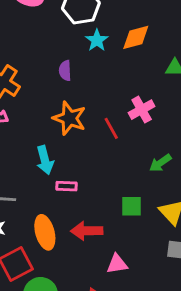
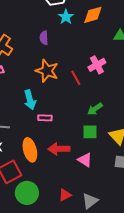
green arrow: (160, 163) -> (95, 109), moved
pink triangle: (117, 264) -> (85, 160), moved, turned 42

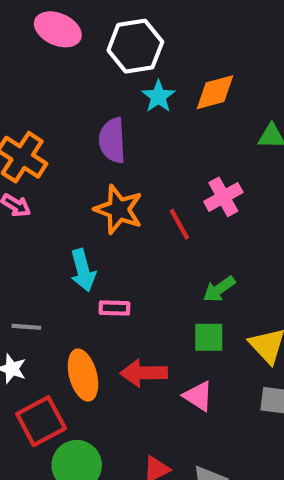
purple semicircle: (44, 38) -> (112, 140), size x1.5

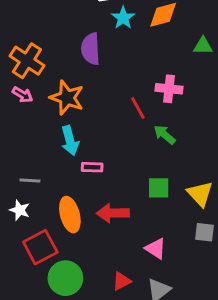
pink cross: (223, 197) -> (169, 89), turned 35
orange star: (119, 210) -> (67, 98), moved
green arrow: (219, 289) -> (165, 135), moved, turned 75
pink triangle: (198, 396) -> (156, 249), moved

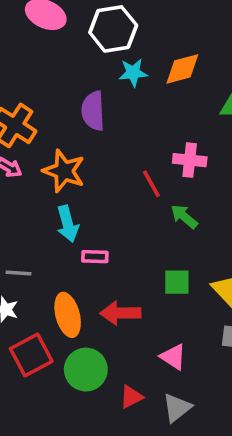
cyan star: (123, 18) -> (133, 73), turned 30
green circle: (65, 278) -> (86, 370), moved

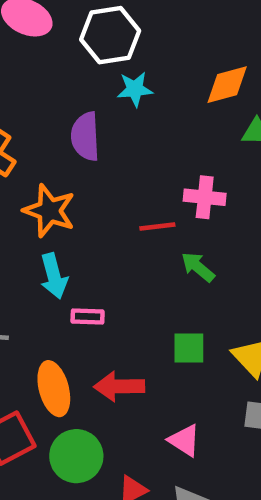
orange diamond: (182, 69) -> (227, 85), moved
red line: (151, 184) -> (157, 226), turned -68

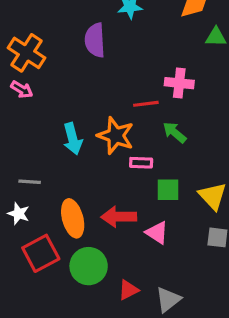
orange star: (49, 211) -> (116, 136), moved
pink rectangle: (88, 317) -> (141, 163), moved
pink triangle: (184, 440) -> (157, 233), moved

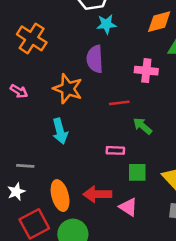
purple semicircle: (95, 40) -> (95, 59), moved
orange cross: (27, 53) -> (32, 38), moved
pink cross: (179, 83) -> (146, 71), moved
orange star: (116, 136) -> (68, 89), moved
white star: (19, 214) -> (16, 192), turned 30

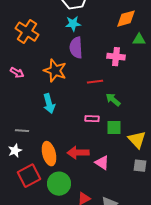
cyan star: (106, 24) -> (73, 24), moved
green square: (137, 172) -> (114, 128), moved

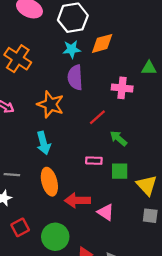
orange diamond: (126, 19) -> (102, 43), moved
red line: (95, 82) -> (97, 117), turned -35
orange ellipse: (49, 154) -> (49, 182), moved
red square: (29, 176) -> (20, 227), size x0.7

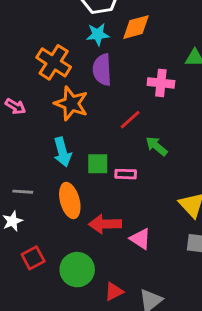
orange cross: (18, 59) -> (54, 62), moved
green square: (120, 171) -> (98, 164), moved

